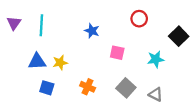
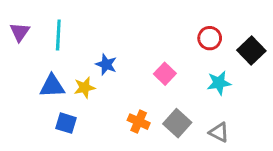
red circle: (139, 19) -> (210, 38), moved
blue star: (92, 31) -> (106, 64), moved
pink square: (117, 53) -> (165, 74), turned 32
orange cross: (88, 87) -> (139, 122), moved

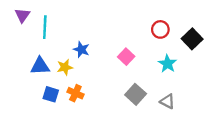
purple triangle: (20, 32) -> (22, 15), moved
cyan star: (219, 83) -> (167, 64), turned -30
orange cross: (139, 122) -> (75, 93), moved

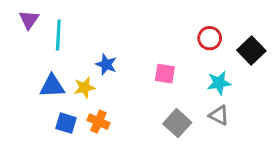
pink square: (126, 57) -> (165, 74), turned -35
cyan star: (167, 64) -> (219, 83), turned 30
gray triangle: (167, 101) -> (219, 115), moved

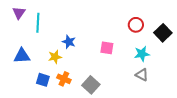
blue triangle: (52, 86) -> (22, 56), moved
gray square: (177, 123) -> (91, 85), moved

